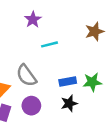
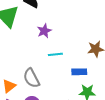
blue rectangle: (68, 81) -> (79, 72), moved

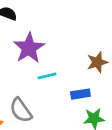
purple star: (44, 31) -> (29, 48), size x1.6

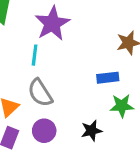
cyan line: (47, 76) -> (35, 55), moved, turned -72

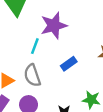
blue rectangle: (108, 78) -> (69, 64), moved, turned -42

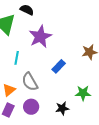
cyan line: (35, 46) -> (17, 58), moved

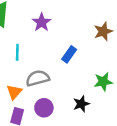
purple star: (40, 37) -> (42, 22), size x0.7
gray semicircle: (30, 82) -> (38, 78), turned 114

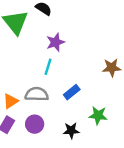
cyan line: (17, 52) -> (48, 67), moved
blue rectangle: (69, 54) -> (72, 92), moved

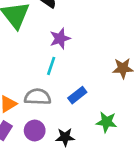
black star: (71, 130) -> (65, 137), moved

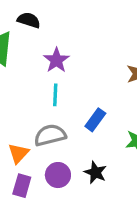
black star: (65, 137) -> (95, 172), turned -30

